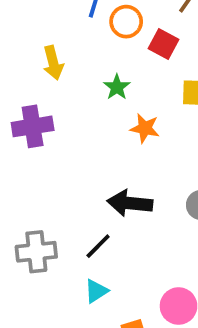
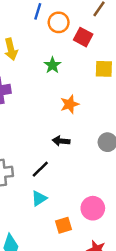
orange star: (145, 128) -> (70, 104), moved, turned -30
black arrow: (130, 203) -> (61, 141), size x0.6

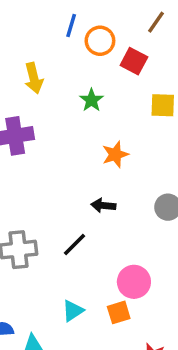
cyan triangle: (39, 198) -> (73, 311), moved
pink circle: (93, 208) -> (134, 282), moved
orange square: (63, 225) -> (119, 312), moved

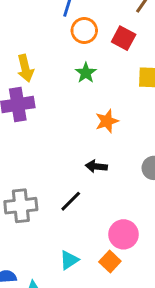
orange circle: (100, 41) -> (84, 31), moved
yellow arrow: (34, 78) -> (25, 68), moved
orange square: (119, 312) -> (110, 262), turned -30

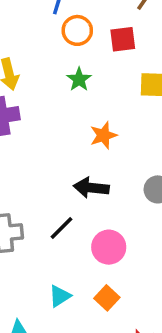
red square: (124, 38) -> (123, 39), turned -35
black arrow: (96, 166) -> (91, 188), size x1.4
pink circle: (124, 234) -> (109, 247), moved

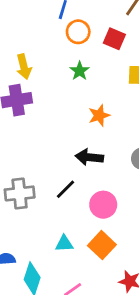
red square: (123, 39) -> (114, 39), turned 30
cyan triangle: (60, 296) -> (64, 244), turned 30
orange square: (107, 298) -> (102, 245), size x1.4

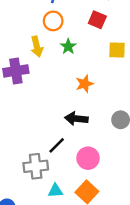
orange circle: (78, 32) -> (53, 21), moved
yellow arrow: (24, 67) -> (37, 47), moved
gray cross: (20, 193) -> (36, 166), moved

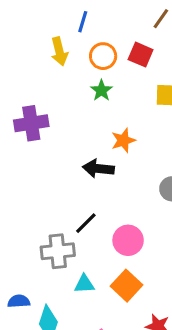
orange circle: (53, 21) -> (103, 56), moved
yellow arrow: (37, 47) -> (59, 51), moved
black arrow: (76, 119) -> (98, 168), moved

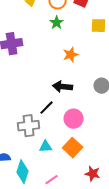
black arrow: (98, 168) -> (63, 87), moved

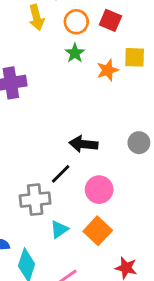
orange star: (71, 55) -> (108, 70), moved
cyan triangle: (46, 147) -> (59, 229), turned -32

